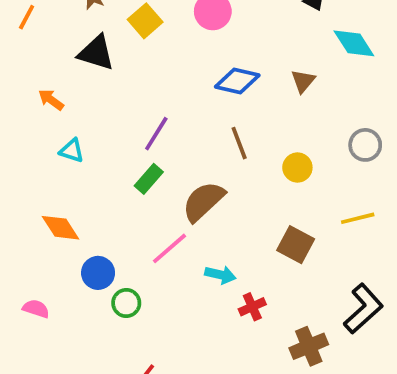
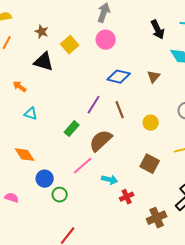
purple line: (156, 134) -> (94, 105), moved

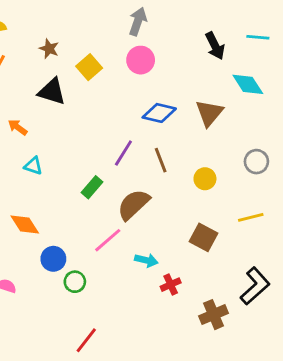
brown triangle: (154, 77) -> (209, 113), size x1.5

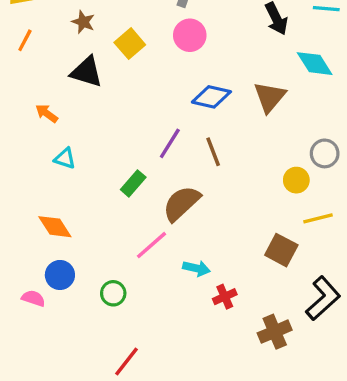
yellow circle: (205, 179) -> (296, 180), moved
brown square: (204, 237) -> (281, 250), moved
blue circle: (53, 259) -> (60, 275), moved

